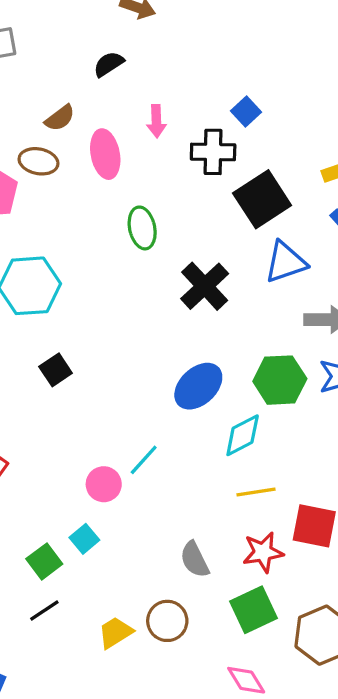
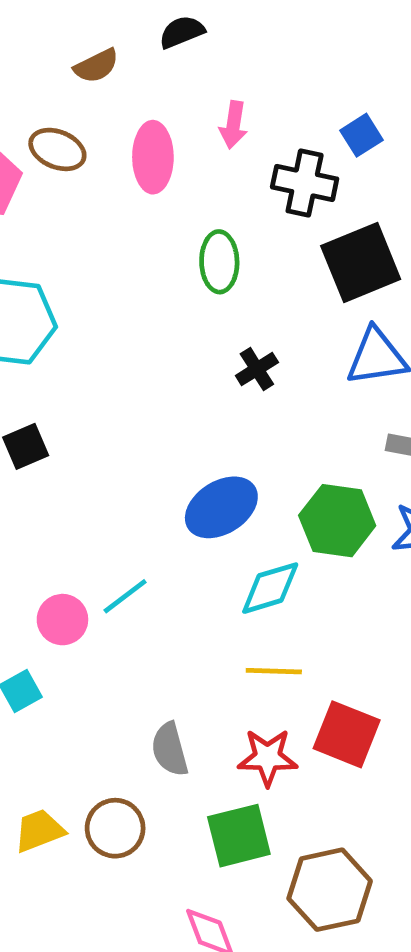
brown semicircle: (60, 118) -> (96, 66), moved
green ellipse: (142, 228) -> (219, 262), moved
black cross: (205, 286) -> (257, 369), size x0.6

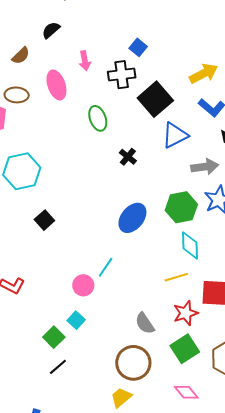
cyan diamond: (270, 588) -> (190, 245), moved, turned -56
brown circle: (115, 828) -> (133, 363), size x1.4
yellow trapezoid: (39, 831) -> (121, 397), moved

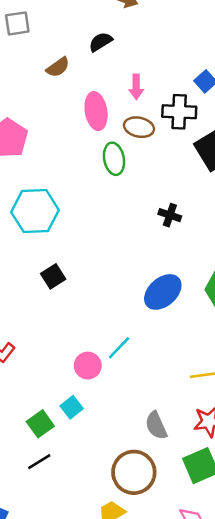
brown ellipse: (17, 95) -> (139, 127), moved
green ellipse: (98, 118) -> (114, 159), moved
black cross: (128, 157) -> (170, 215), turned -30

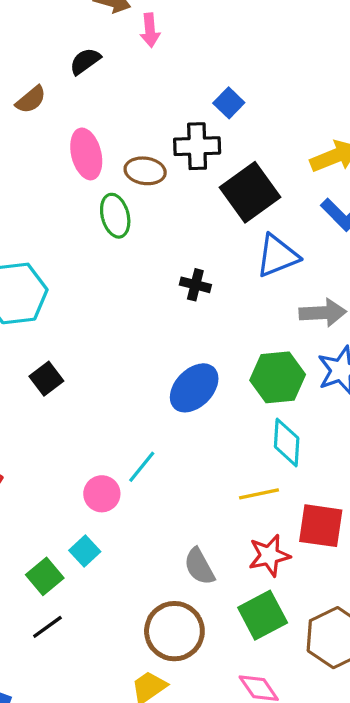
pink arrow: (136, 87) -> (150, 30), moved

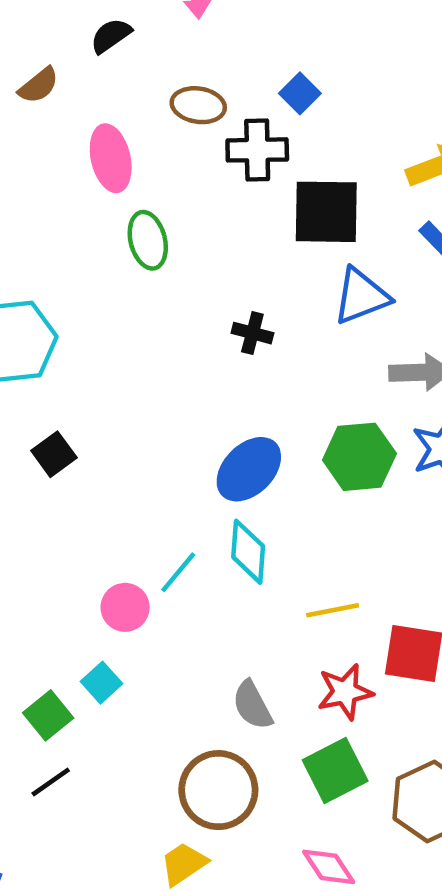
brown ellipse: (145, 171) -> (198, 105), moved
black square: (250, 192) -> (326, 212), turned 36
cyan diamond: (287, 442) -> (248, 552), moved

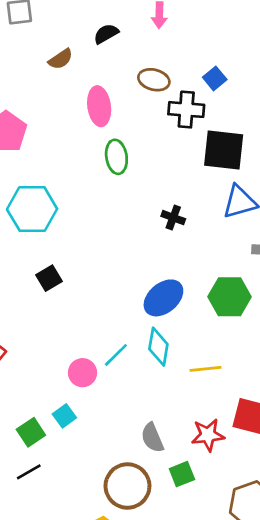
yellow line: (333, 610) -> (205, 369), moved
green square: (335, 771) -> (182, 474), moved, size x0.7

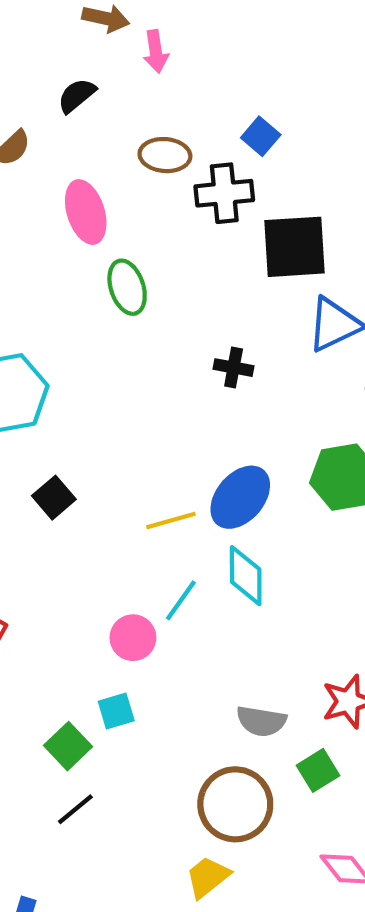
yellow line: (205, 369) -> (171, 521), moved
cyan square: (64, 416) -> (116, 711), turned 30
gray semicircle: (152, 438) -> (261, 721), turned -48

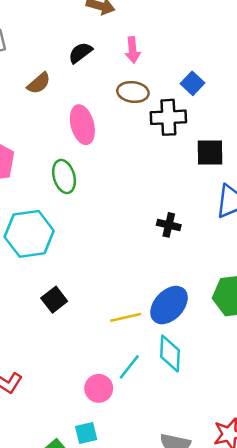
pink arrow: (156, 51) -> (133, 50), moved
black square: (295, 247) -> (210, 152), size x0.7
green ellipse: (127, 287) -> (64, 176), moved

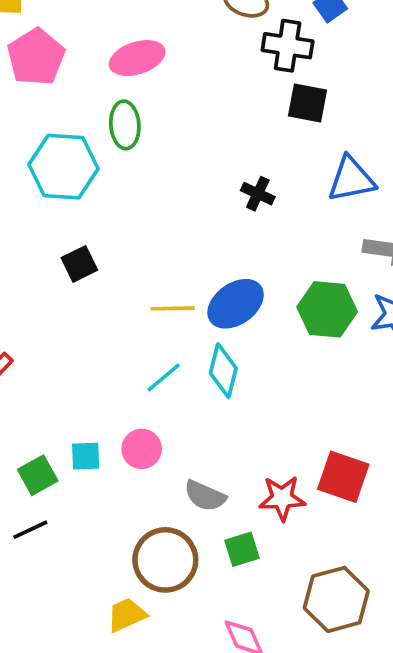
pink ellipse: (82, 125) -> (137, 58), moved, turned 75
black square: (210, 152) -> (308, 103), moved
green ellipse: (64, 176) -> (125, 125), moved
pink circle: (99, 388) -> (142, 449), moved

